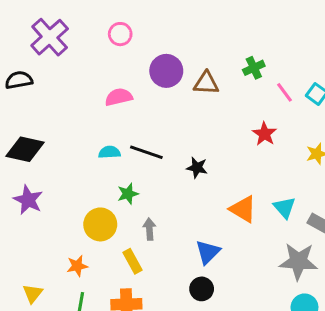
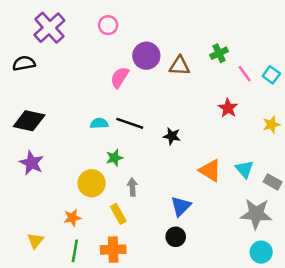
pink semicircle: (119, 97) -> (120, 77), moved, turned -45

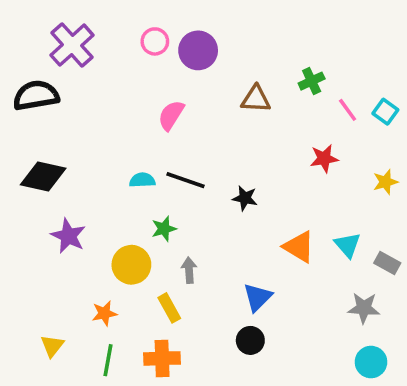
purple circle: (146, 56) -> (198, 50), moved
black semicircle: (24, 63) -> (36, 95), size x1.4
red star: (228, 108) -> (324, 158), turned 30
purple star: (32, 163) -> (68, 236), moved
gray star: (256, 214) -> (364, 308), size x0.7

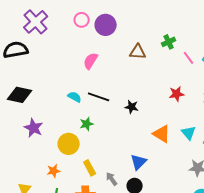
red star: (324, 158) -> (177, 94), moved
cyan semicircle: (142, 180) -> (75, 97), turned 32
gray arrow: (189, 270) -> (112, 179), moved, turned -32

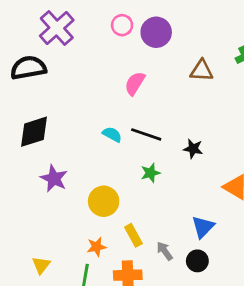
black diamond: (20, 95) -> (34, 132), turned -30
green star: (87, 124) -> (150, 173), moved
orange star: (54, 171) -> (97, 247), moved

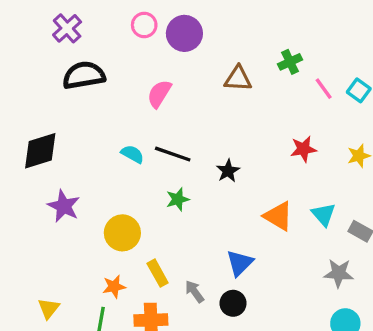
purple cross: (57, 28) -> (67, 28), size x0.7
black semicircle: (28, 68) -> (84, 75), moved
black star: (193, 149) -> (228, 171), turned 30

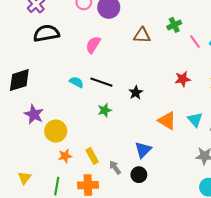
yellow circle: (122, 233) -> (56, 131), moved
orange star: (114, 287) -> (65, 156), moved

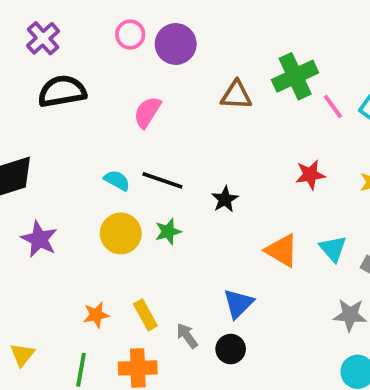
green cross: (174, 25) -> (295, 76), size x1.6
yellow circle: (56, 131) -> (121, 233), moved

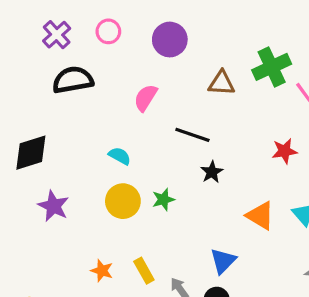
pink circle: (130, 35) -> (108, 31), moved
black line: (162, 180) -> (192, 135), moved
orange star: (96, 315) -> (102, 271), turned 30

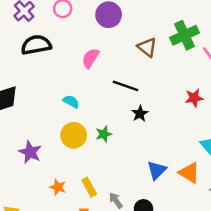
brown triangle: (222, 83) -> (147, 47), turned 35
purple star: (53, 206) -> (30, 152), moved
orange triangle: (260, 216) -> (189, 173), moved
blue triangle: (223, 261) -> (157, 170), moved

